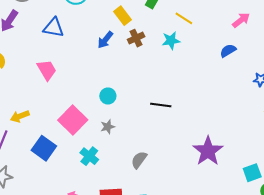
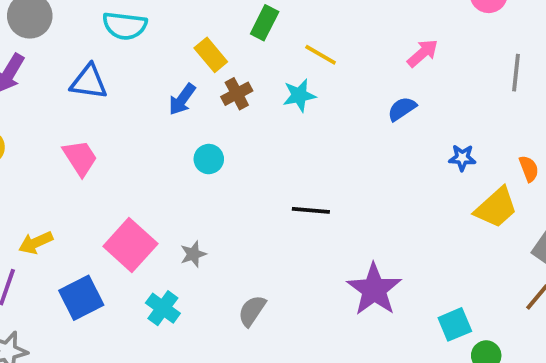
cyan circle: (108, 96) -> (209, 159), moved
black line: (161, 105) -> (311, 210), moved
blue square: (44, 148) -> (81, 298), turned 30

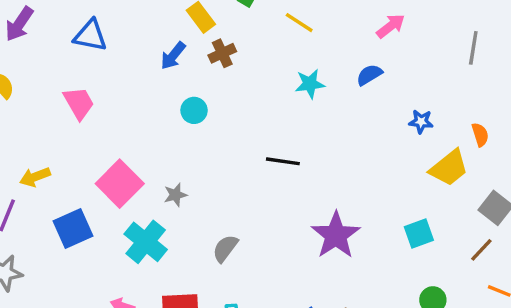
cyan star: (299, 95) -> (310, 84), moved
cyan cross: (163, 308) -> (146, 242), size x1.4
cyan square: (455, 324) -> (419, 233), moved

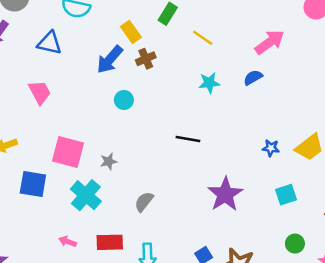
pink arrow: (391, 26) -> (270, 42), size x1.4
blue arrow: (173, 56) -> (110, 60), size x1.4
blue star: (421, 122) -> (271, 148), moved
pink square: (120, 184) -> (68, 152), turned -32
blue square: (73, 229) -> (33, 184), turned 32

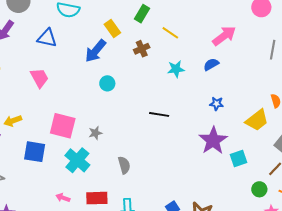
brown cross: (146, 59) -> (142, 49), moved
blue star: (271, 148) -> (217, 104), moved
purple star: (225, 194) -> (213, 140), moved
gray semicircle: (144, 202) -> (124, 165), turned 126
green circle: (295, 244) -> (259, 189), moved

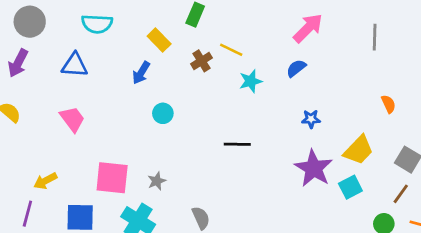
yellow line: (170, 33) -> (231, 50), moved
blue arrow: (96, 51) -> (141, 73), size x0.7
yellow trapezoid: (257, 120) -> (359, 150), moved

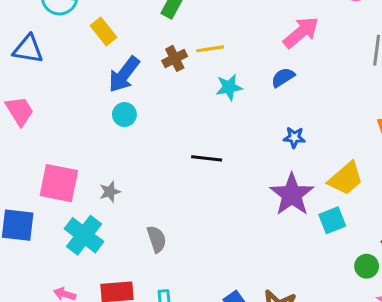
yellow rectangle: (159, 40) -> (104, 31), moved
yellow line: (231, 50) -> (210, 49), turned -40
blue arrow: (141, 73) -> (124, 74), moved, size x1.4

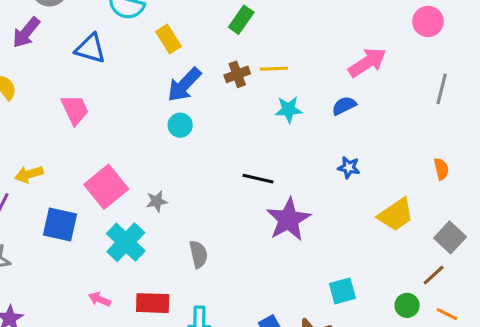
pink square: (59, 183) -> (106, 187), turned 33
purple star: (292, 194) -> (288, 219), moved
cyan square: (332, 220) -> (342, 291), moved

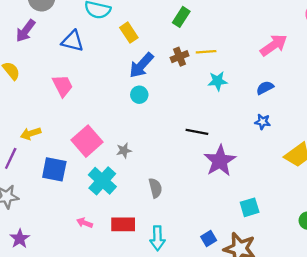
blue semicircle: (344, 106) -> (265, 88), moved
cyan square: (342, 291) -> (250, 207), moved

